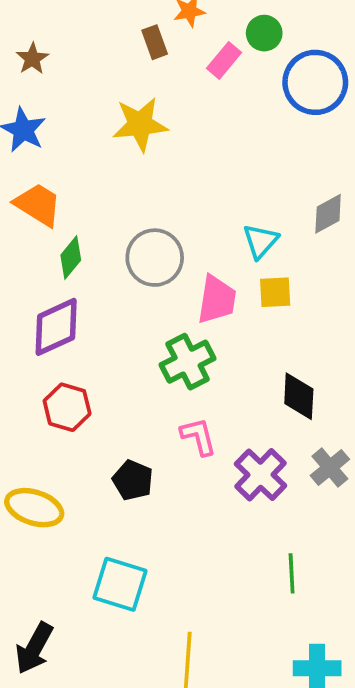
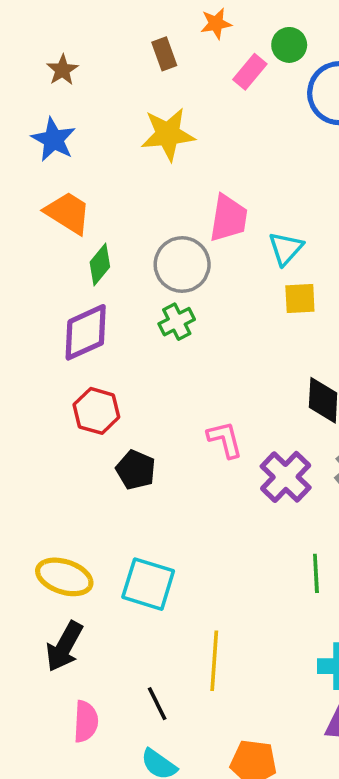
brown rectangle: (155, 42) -> (164, 54), moved
pink trapezoid: (217, 300) -> (228, 218), moved
green cross: (188, 362) -> (177, 322), moved, size x0.7
black pentagon: (133, 480) -> (136, 470), moved
yellow ellipse: (34, 508) -> (64, 577), moved

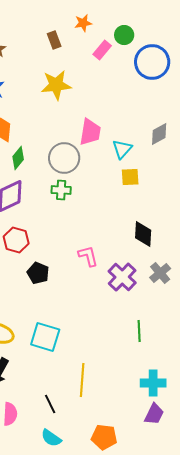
green cross: (177, 322) -> (61, 190), turned 30

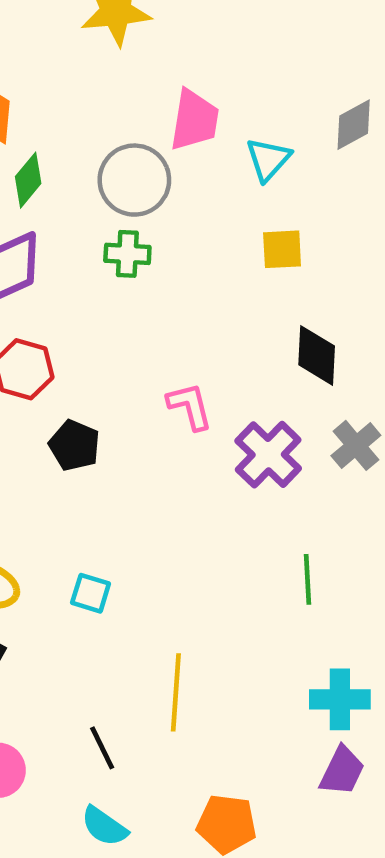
yellow square: (130, 177) -> (282, 249), moved
cyan square: (45, 337) -> (91, 593), size x0.6

